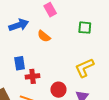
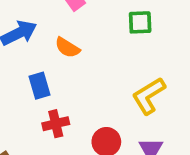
blue rectangle: (20, 63) -> (39, 86), moved

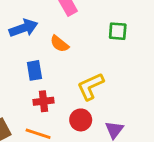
yellow L-shape: (149, 96) -> (90, 86), moved

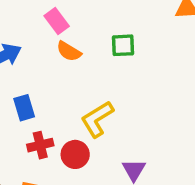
orange semicircle: (59, 44) -> (69, 51), moved
red circle: (81, 120) -> (75, 154), moved

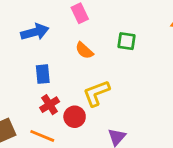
orange semicircle: (69, 51) -> (84, 50), moved
red cross: (40, 145) -> (50, 105), turned -30

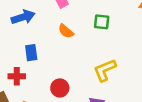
yellow L-shape: (96, 93) -> (105, 70), moved
red cross: (50, 105) -> (17, 76), moved, turned 35

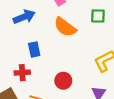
orange semicircle: (66, 31) -> (65, 27), size x1.5

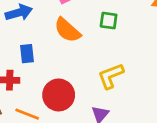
red circle: (63, 81) -> (59, 95), size x1.5

